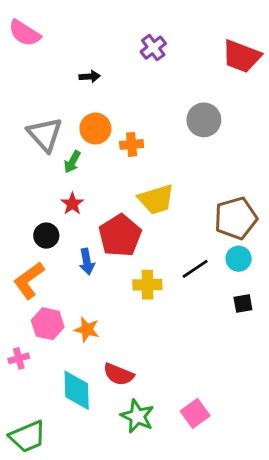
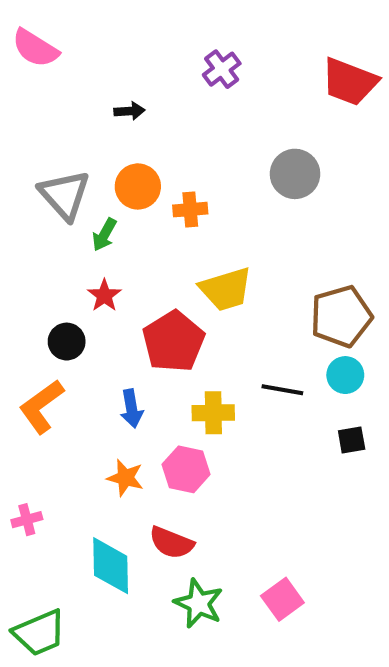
blue arrow: (87, 262) -> (132, 409), moved
black line: (195, 269) -> (282, 390), turned 44
pink hexagon: (48, 324) -> (186, 469), moved

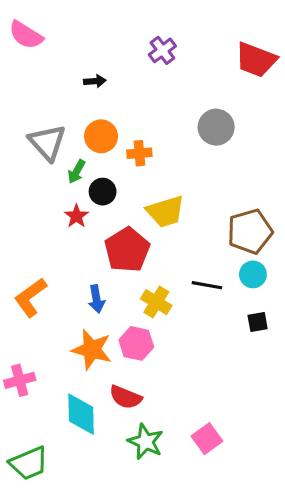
black circle: (67, 342) -> (103, 192), moved
yellow cross: (213, 413) -> (156, 302), turned 32
orange star: (125, 478) -> (92, 350), size x1.5
pink cross: (27, 520) -> (20, 380), size x1.4

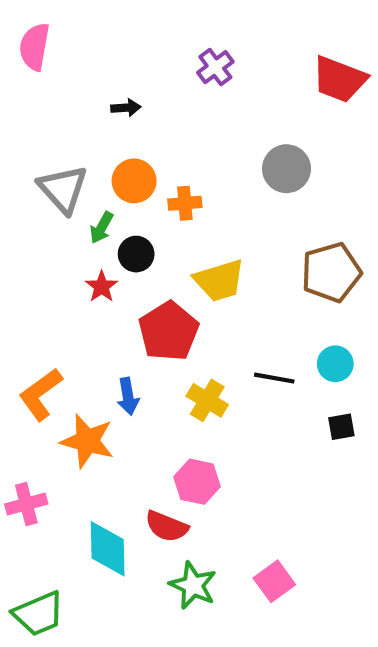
pink semicircle: (26, 35) -> (34, 47), turned 68
brown pentagon: (250, 231) -> (331, 272), moved
pink hexagon: (136, 343) -> (197, 482), moved
orange star: (92, 350) -> (87, 441), moved

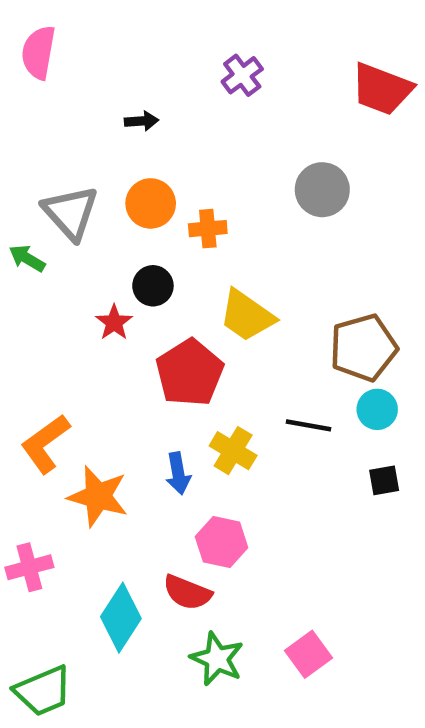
green arrow: (102, 228) -> (27, 258), moved, turned 92
brown pentagon: (331, 272) -> (363, 348), moved
yellow trapezoid: (219, 280) -> (247, 316), turned 52
blue arrow: (128, 396) -> (178, 473), moved
cyan diamond: (108, 549) -> (121, 618), turned 34

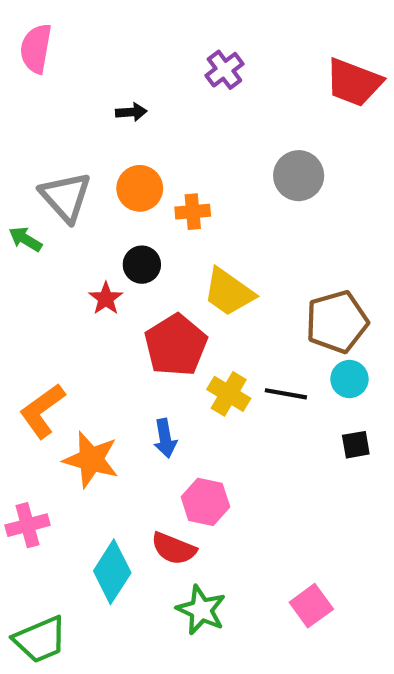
yellow cross: (233, 451) -> (229, 394), moved
pink square: (309, 654) -> (311, 606), moved

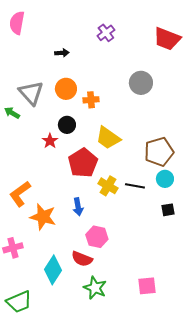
pink square: (311, 606) -> (147, 286), turned 30

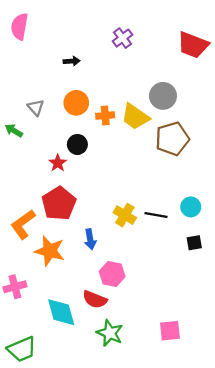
gray triangle: (31, 93) -> (36, 107), size x0.6
yellow trapezoid: (108, 138) -> (135, 117), moved
brown pentagon: (159, 152) -> (172, 139), moved
red pentagon: (83, 163) -> (59, 203), moved
cyan diamond: (53, 270) -> (61, 312), turned -48

